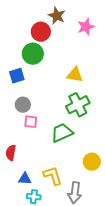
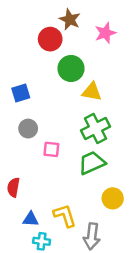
green circle: (33, 54) -> (71, 68), moved
pink square: (31, 122) -> (51, 149), moved
green trapezoid: (62, 133) -> (92, 163), moved

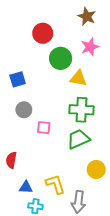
brown star: (70, 19) -> (87, 16), moved
pink star: (105, 33) -> (90, 47), moved
green cross: (96, 129) -> (82, 110), turned 30

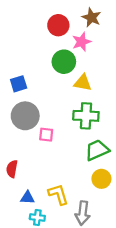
red circle: (43, 33) -> (58, 25), moved
pink star: (90, 47) -> (82, 42), moved
gray circle: (24, 110) -> (25, 116), size x1.6
green trapezoid: (78, 139) -> (97, 150), moved

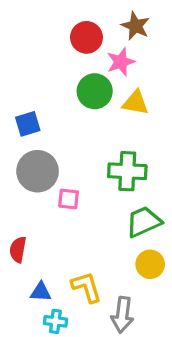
yellow triangle: (83, 83) -> (135, 103), moved

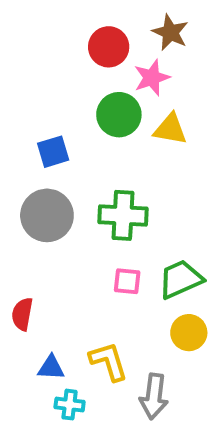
blue square: (28, 124) -> (53, 152), moved
green cross: (127, 171) -> (123, 215), moved
pink square: (69, 199) -> (127, 281), moved

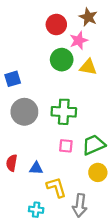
blue square: (53, 152) -> (13, 79), moved
blue triangle: (51, 368) -> (36, 168), moved

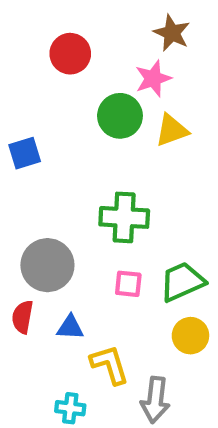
red circle: (56, 24) -> (70, 54), moved
yellow triangle: (88, 67) -> (172, 130), turned -30
gray circle: (24, 112) -> (47, 265), moved

